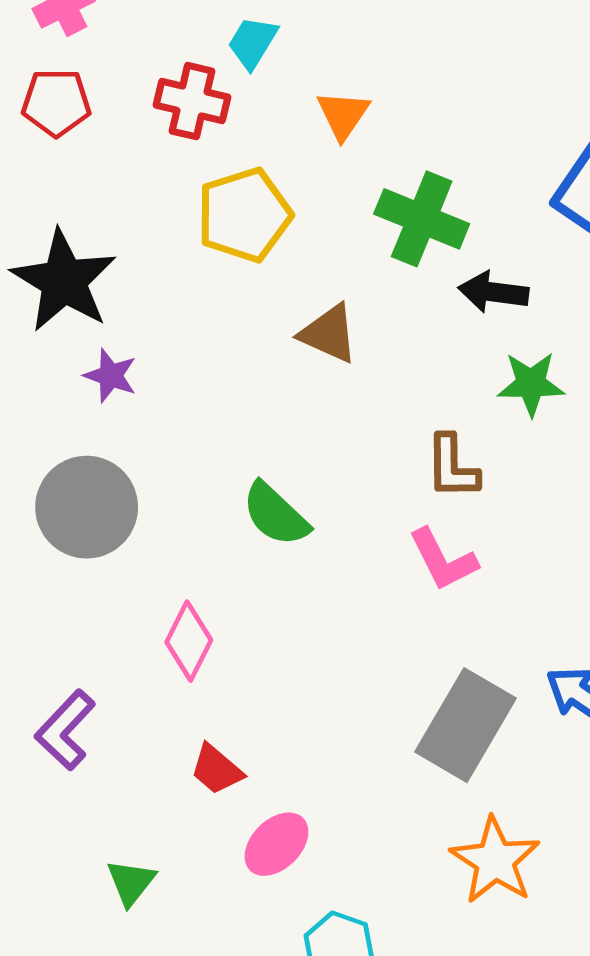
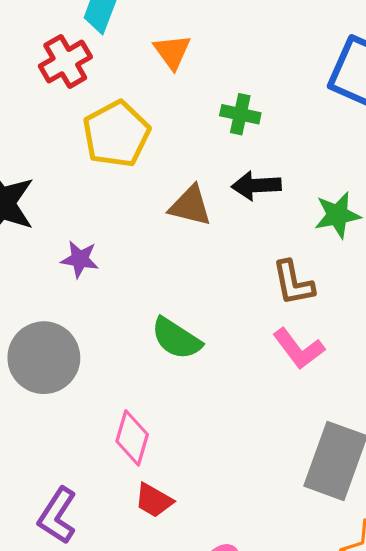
red cross: (192, 101) -> (65, 62), turned -33
green cross: (422, 219) -> (240, 114), size x0.6
black arrow: (493, 292) -> (256, 186), moved
purple star: (111, 376) -> (80, 259), moved
red trapezoid: (217, 769) -> (154, 500), moved

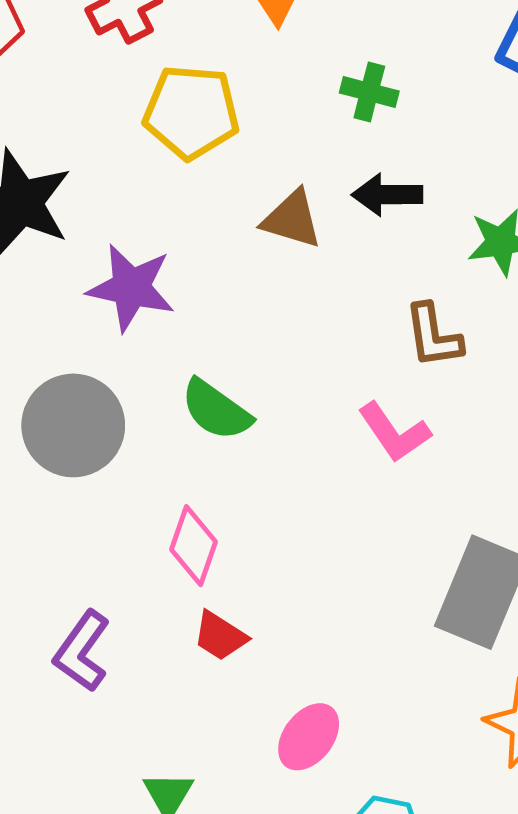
yellow pentagon: (116, 134) -> (191, 112), turned 30
purple star: (80, 259) -> (131, 288), size x1.6
green semicircle: (176, 339) -> (216, 410), moved
pink L-shape: (299, 349) -> (394, 432), moved

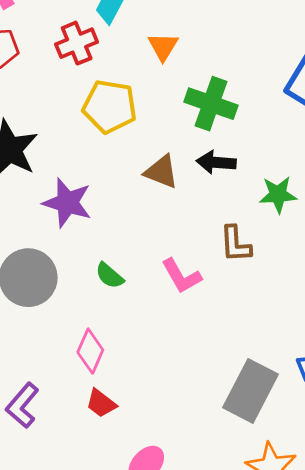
green cross: (369, 92) -> (211, 104), size x1.6
green semicircle: (216, 410) -> (110, 276), size x0.7
pink L-shape: (394, 432) -> (181, 276), moved

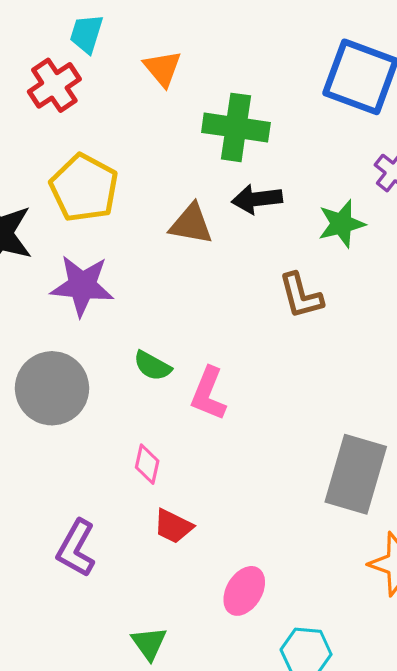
yellow pentagon: (110, 107) -> (84, 188), moved, turned 30
pink L-shape: (181, 276) -> (208, 394), moved, turned 63
pink diamond: (90, 351) -> (147, 464), size x0.7

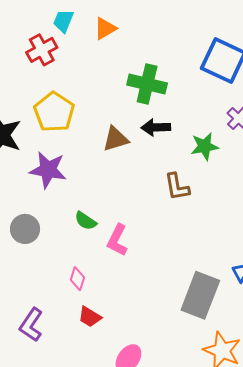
orange triangle: (163, 68) -> (105, 28), moved, turned 35
brown triangle: (191, 224) -> (116, 139), turned -32
gray circle: (52, 388) -> (25, 229), size x0.7

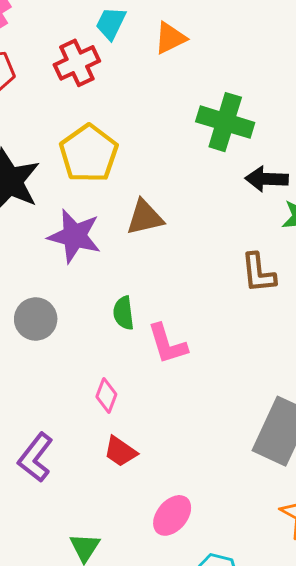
black arrow: (156, 127) -> (267, 179), moved
brown triangle: (116, 139) -> (145, 217), moved
green semicircle: (86, 221) -> (124, 313), turned 45
pink L-shape: (117, 240) -> (167, 344), turned -48

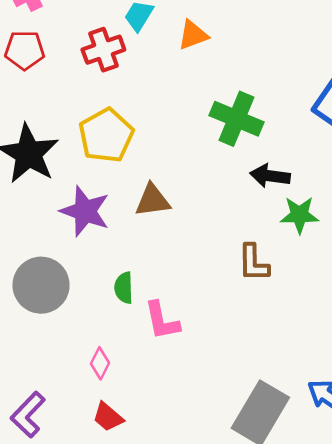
gray circle: (36, 319) -> (41, 285), size x1.4

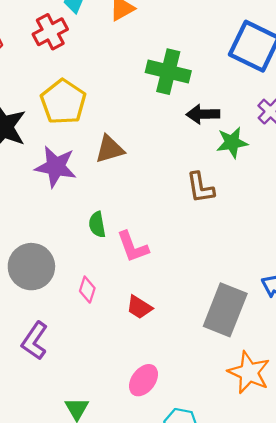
gray circle: (41, 285) -> (31, 267), moved
red trapezoid: (108, 417) -> (139, 307), moved

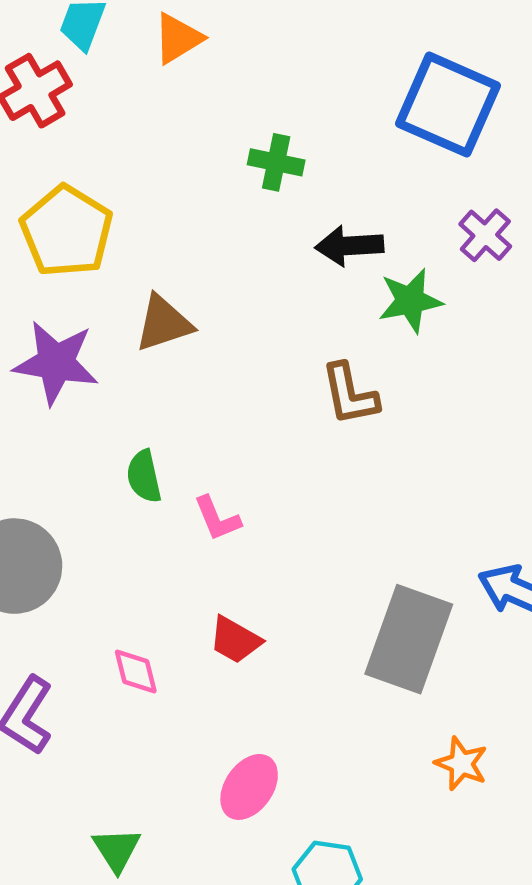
green cross: (168, 72) -> (276, 162), size x0.6
pink L-shape: (133, 247) -> (217, 519), size x0.7
pink diamond: (87, 290) -> (136, 671), moved, turned -30
orange star: (249, 372) -> (461, 764), size x0.6

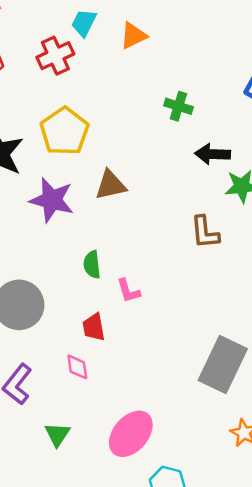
red trapezoid: (235, 640) -> (94, 327), moved, turned 44
pink ellipse: (249, 787) -> (131, 434), size x1.4
green triangle: (117, 850) -> (57, 434), moved

